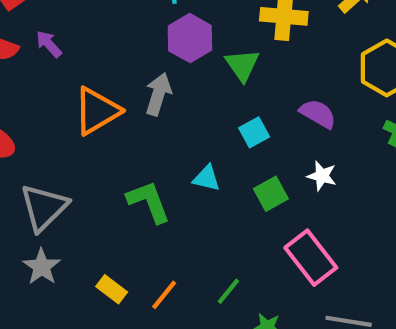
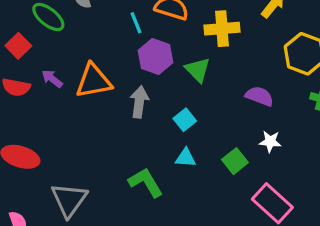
orange triangle: (97, 111) -> (94, 81), moved, turned 30
cyan square: (254, 132) -> (185, 120), moved

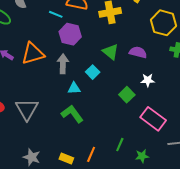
cyan line: (136, 23) -> (56, 14), turned -40
green triangle: (198, 70) -> (111, 52), moved
cyan triangle: (185, 158) -> (74, 88), moved
gray triangle: (69, 200) -> (27, 109), moved

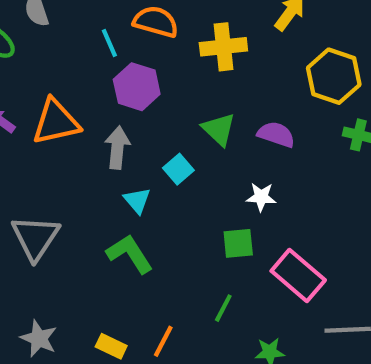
cyan line: (56, 14) -> (109, 43), turned 40
white star: (148, 80) -> (261, 197), moved
cyan triangle: (74, 88) -> (137, 200), turned 48
green square: (127, 95) -> (238, 243), moved, turned 35
green line: (120, 145) -> (223, 308), moved

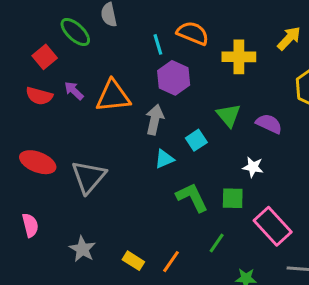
cyan triangle: (137, 200) -> (164, 159), turned 40
green L-shape: (130, 254) -> (192, 197), moved

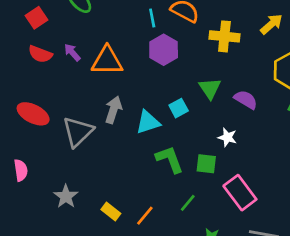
red square: (45, 57) -> (36, 18), moved
gray arrow: (155, 120) -> (114, 110), moved
cyan triangle: (164, 159) -> (148, 122), size x1.4

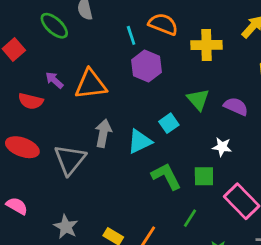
red semicircle: (40, 54) -> (31, 101), moved
pink semicircle: (21, 170) -> (17, 206), turned -45

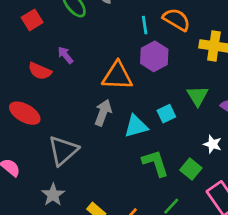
orange triangle: (91, 84) -> (117, 76), moved
gray triangle: (70, 160) -> (63, 150), moved
green square: (204, 176) -> (191, 169), turned 30

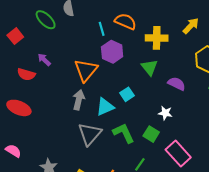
orange triangle: (117, 76) -> (86, 70), turned -45
green triangle: (198, 96) -> (149, 67), moved
gray triangle: (63, 150) -> (90, 134), moved

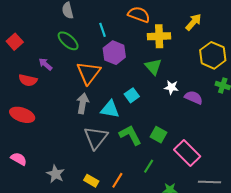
green ellipse: (46, 20) -> (68, 41), moved
orange semicircle: (125, 21) -> (139, 15), moved
purple semicircle: (177, 84) -> (194, 97), moved
cyan triangle: (105, 107) -> (110, 109), turned 36
white star: (165, 113) -> (171, 87), moved

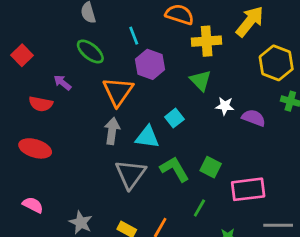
yellow arrow: (193, 22) -> (250, 21), size x1.4
pink rectangle: (187, 153) -> (248, 189), turned -50

